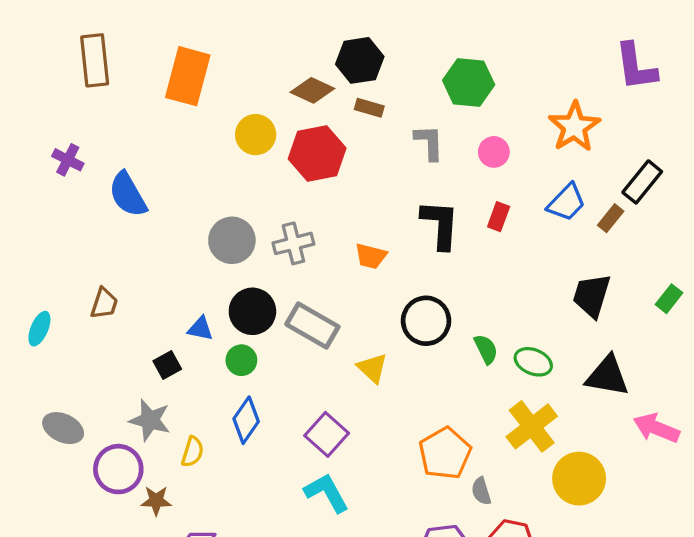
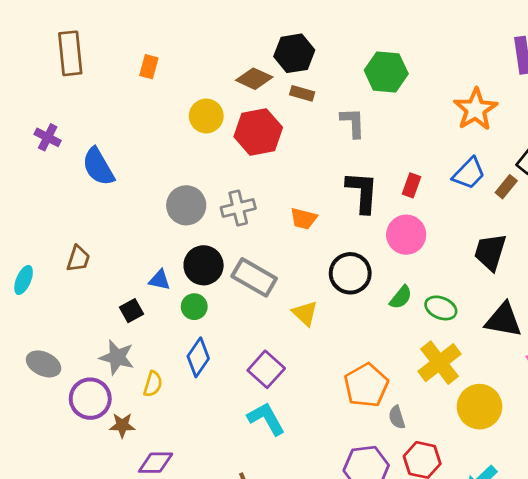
orange rectangle: (188, 76) -> (149, 67), size x0.5
pink circle: (494, 152) -> (406, 235), moved, size x1.5
green semicircle: (486, 349) -> (401, 297), turned 65

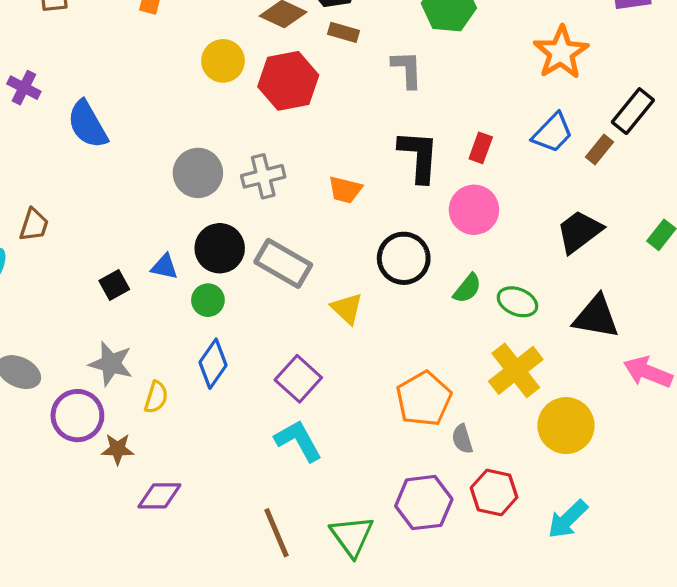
black trapezoid: (490, 252) -> (579, 232), turned 36
brown trapezoid: (78, 259) -> (34, 225), moved
black square: (132, 311) -> (114, 285), moved

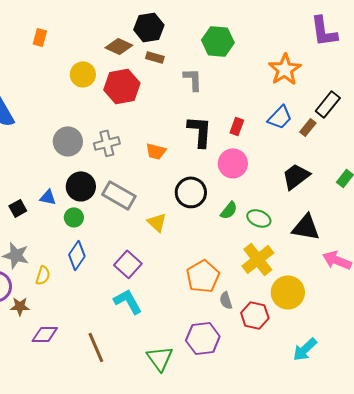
red hexagon: (494, 493) -> (255, 315), moved
cyan arrow: (568, 519) -> (305, 349), moved
brown line: (277, 533) -> (96, 347), moved

